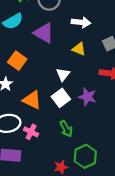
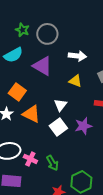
purple star: (87, 97) -> (83, 126), turned -30
orange triangle: (32, 100) -> (31, 114), moved
green arrow: (66, 129) -> (52, 163), moved

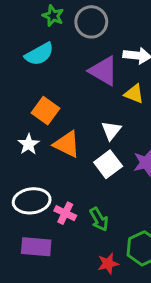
purple triangle: (42, 66) -> (104, 71), moved

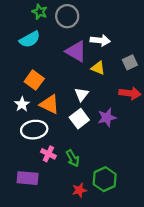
white ellipse: (32, 201) -> (34, 130), moved

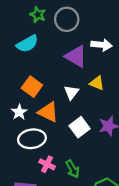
yellow triangle: (98, 68) -> (97, 83), moved
white triangle: (82, 94) -> (71, 92), moved

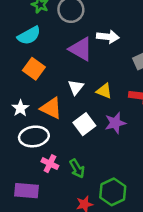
yellow triangle: (97, 83) -> (104, 91), moved
orange square: (32, 87) -> (34, 69), moved

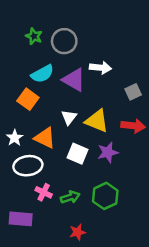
cyan semicircle: (29, 35) -> (42, 74), moved
yellow triangle: (104, 91) -> (97, 121), size x1.5
white square: (84, 124) -> (77, 154), turned -30
green arrow: (77, 169) -> (70, 197), turned -78
green hexagon: (113, 192) -> (105, 196), moved

